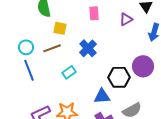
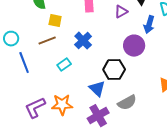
cyan circle: (26, 47) -> (11, 39), moved
purple circle: (143, 66) -> (134, 46), moved
blue triangle: (102, 96) -> (97, 89), turned 48

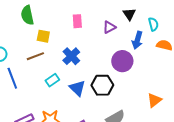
blue triangle: (97, 89) -> (77, 88), moved

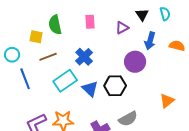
green semicircle: (27, 15) -> (55, 25), moved
cyan semicircle: (153, 24) -> (165, 14), moved
yellow square: (43, 36) -> (36, 37), moved
cyan rectangle: (52, 80) -> (65, 81), size x1.6

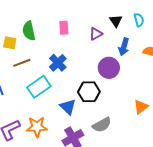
blue triangle: (90, 89) -> (68, 107), moved

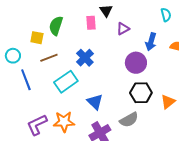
black triangle: (116, 21) -> (106, 11), moved
green semicircle: (29, 31) -> (56, 26), turned 30
black hexagon: (89, 92) -> (141, 93), moved

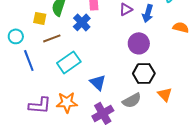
blue arrow: (151, 42) -> (148, 13), moved
blue cross: (85, 58) -> (82, 22), moved
orange triangle: (168, 102) -> (165, 94), moved, turned -35
purple L-shape: (37, 125) -> (40, 105), turned -150

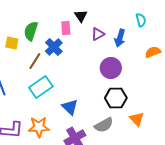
orange semicircle: (181, 27) -> (153, 52), turned -35
brown line: (52, 38) -> (35, 61), moved, turned -36

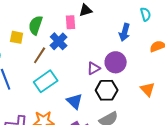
black triangle: (81, 16) -> (86, 10), turned 48
purple triangle: (98, 34) -> (94, 68), moved
black hexagon: (116, 98) -> (107, 90), moved
orange triangle: (137, 119) -> (148, 89), moved

